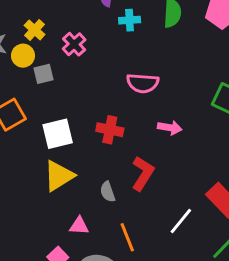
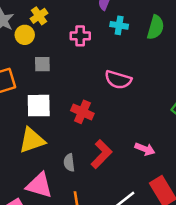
pink cross: (74, 44) -> (80, 36), moved, turned 30
gray square: (44, 74) -> (42, 64), moved
pink arrow: (170, 128) -> (145, 149), moved
pink triangle: (79, 226) -> (39, 185), size x1.6

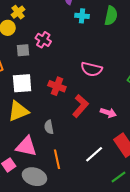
pink cross: (80, 36) -> (43, 40), moved, turned 35
pink semicircle: (118, 80) -> (91, 69), moved
red L-shape: (101, 154) -> (80, 106), moved

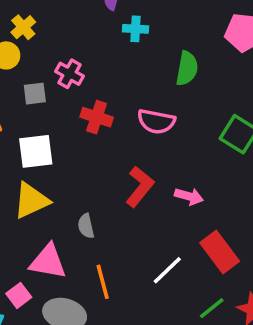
green semicircle: (111, 16) -> (187, 68), moved
red cross: (57, 86) -> (97, 117), moved

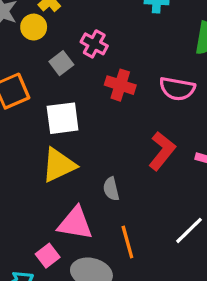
gray square: (35, 94) -> (61, 63), turned -30

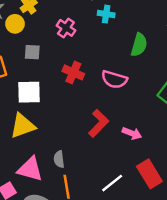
pink cross: (94, 44) -> (66, 28), moved
gray square: (61, 63) -> (32, 52), turned 35
gray semicircle: (111, 189) -> (59, 159), moved

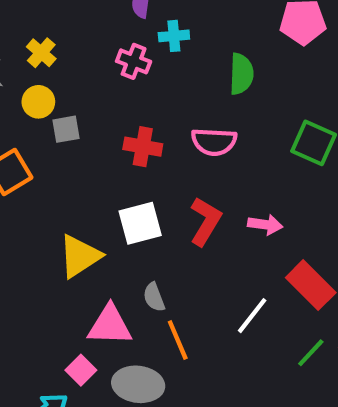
yellow circle: (15, 24) -> (38, 102), moved
pink cross: (66, 28) -> (134, 61), moved
white square: (29, 92) -> (140, 223), moved

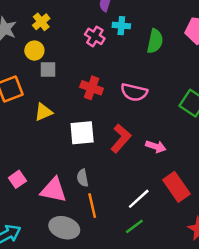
green semicircle: (241, 74) -> (155, 41), moved
yellow triangle: (80, 256) -> (44, 112), moved, size x0.7
green line: (311, 353) -> (134, 226), moved
pink square: (81, 370) -> (17, 179), moved

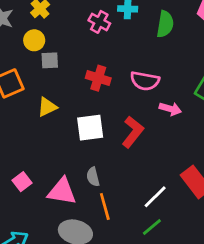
pink arrow: (156, 146) -> (170, 109), moved

